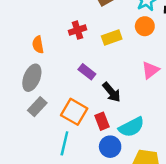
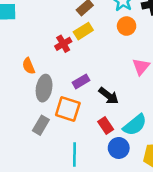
yellow rectangle: (112, 37) -> (83, 31), moved
purple rectangle: (87, 72) -> (81, 81), turned -56
gray ellipse: (32, 78) -> (44, 88), moved
orange square: (74, 112) -> (68, 109), moved

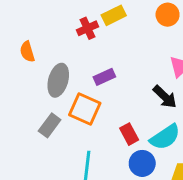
orange semicircle: (29, 66) -> (27, 52), moved
black arrow: (109, 96) -> (165, 97), moved

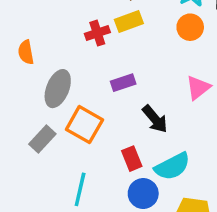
purple rectangle: (104, 77) -> (123, 83), moved
black arrow: (165, 97) -> (155, 119), moved

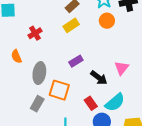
red cross: (97, 33) -> (35, 33), moved
pink triangle: (198, 88) -> (122, 68), moved

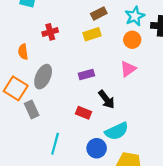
pink triangle: (122, 68) -> (128, 69), moved
orange square: (59, 90) -> (16, 88), moved
red rectangle: (91, 103) -> (83, 113), moved, turned -48
gray rectangle: (37, 104) -> (32, 109), turned -70

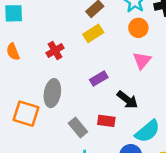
red cross: (50, 32) -> (55, 51), moved
orange semicircle: (23, 52) -> (13, 52), moved
gray rectangle: (32, 109) -> (78, 128), moved

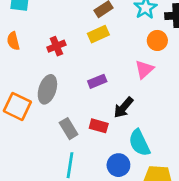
orange circle: (138, 28) -> (157, 40), moved
black arrow: (127, 100) -> (124, 107), turned 85
cyan semicircle: (147, 131) -> (139, 143), turned 96

